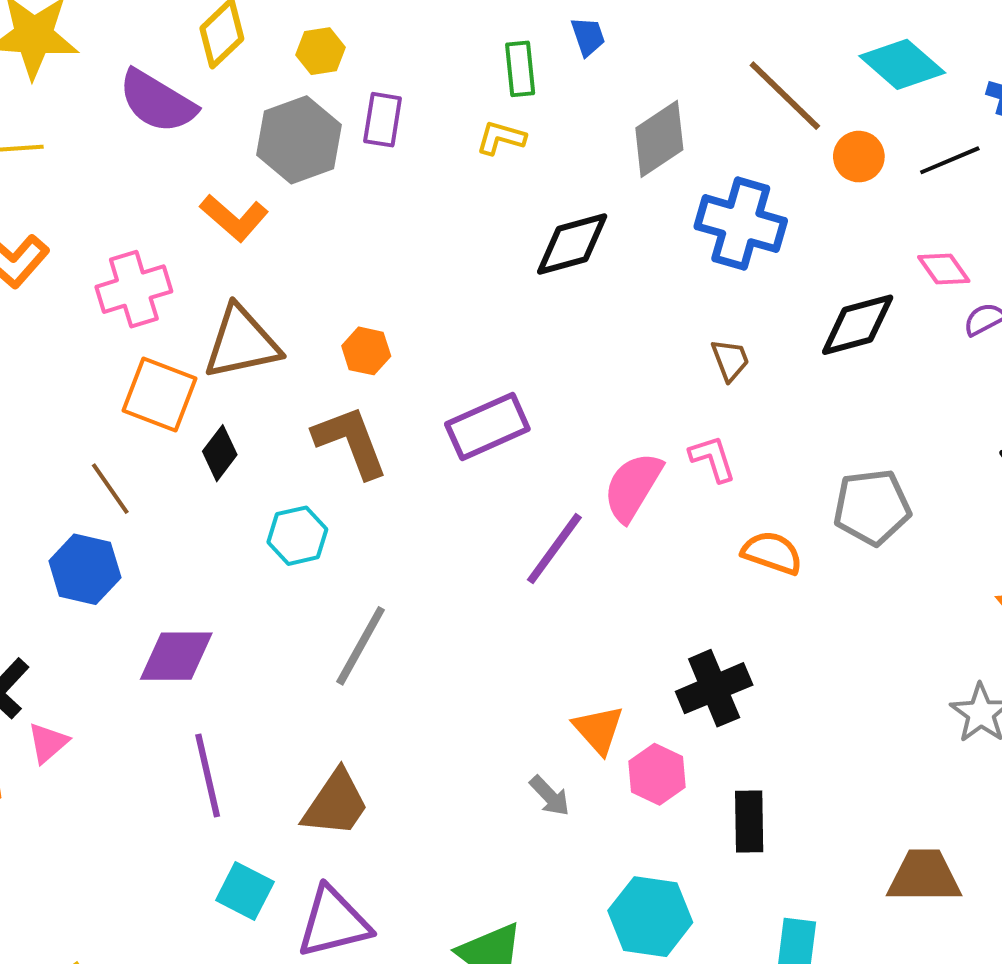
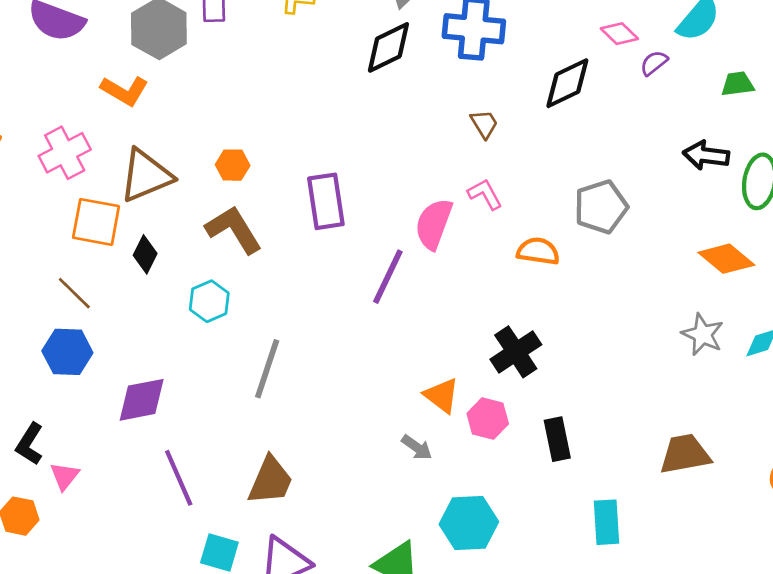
black diamond: (572, 244) -> (388, 47), moved
purple rectangle: (487, 427) -> (326, 201), turned -64
cyan hexagon: (650, 917) -> (469, 523), moved

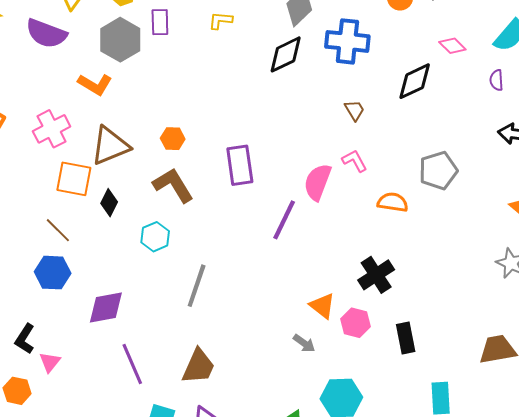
purple semicircle: (654, 63) -> (497, 80), moved, turned -55

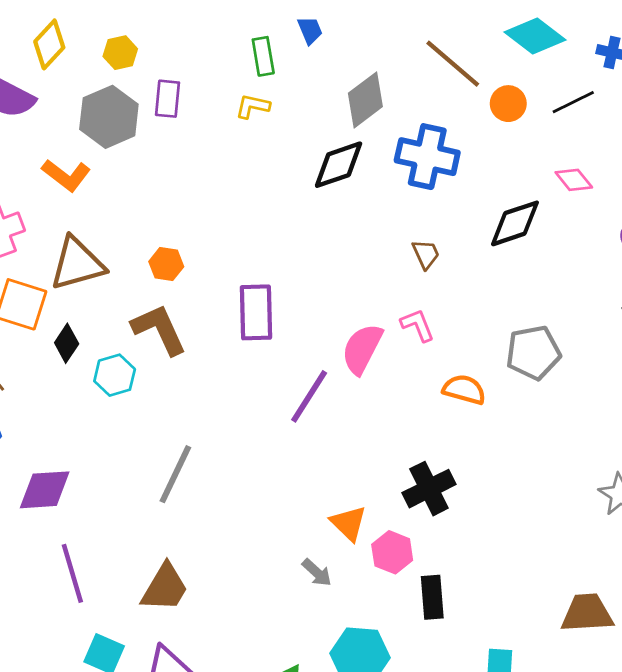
cyan hexagon: (155, 237) -> (115, 375), moved
black rectangle: (406, 338) -> (432, 597), moved

